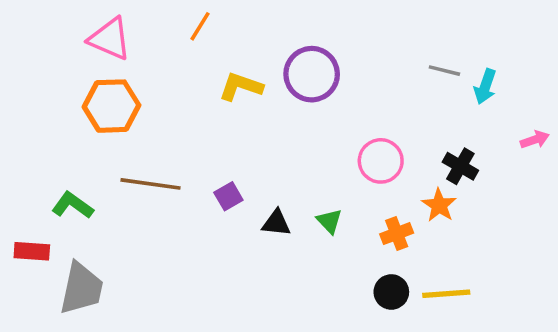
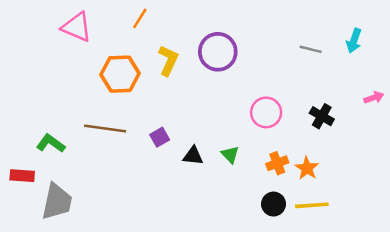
yellow L-shape: (241, 87) -> (168, 60), turned 96
cyan arrow: (485, 87) -> (354, 41), moved
orange hexagon: (111, 106) -> (120, 74), moved
orange star: (439, 205) -> (307, 168), moved

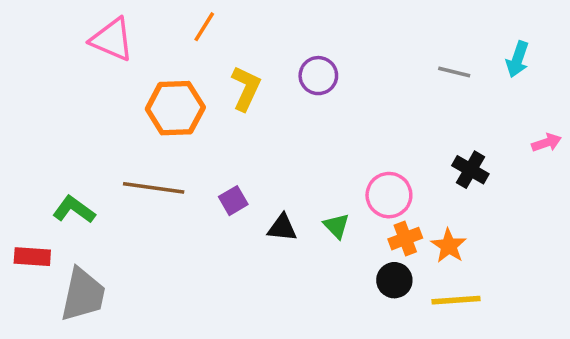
purple circle: (218, 52) -> (318, 76), size x0.7
pink circle: (266, 112) -> (389, 195), moved
black circle: (274, 204) -> (394, 280), moved

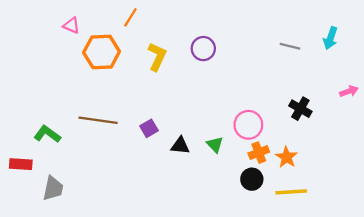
pink triangle: (112, 39) -> (72, 25), size x0.6
orange hexagon: (175, 108) -> (102, 52), moved
gray trapezoid: (83, 295) -> (53, 188), size x0.7

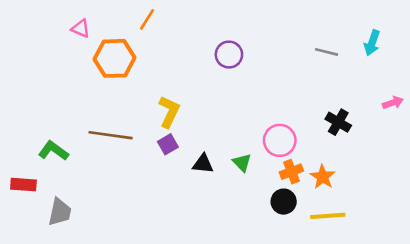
yellow L-shape: (157, 57) -> (169, 112), moved

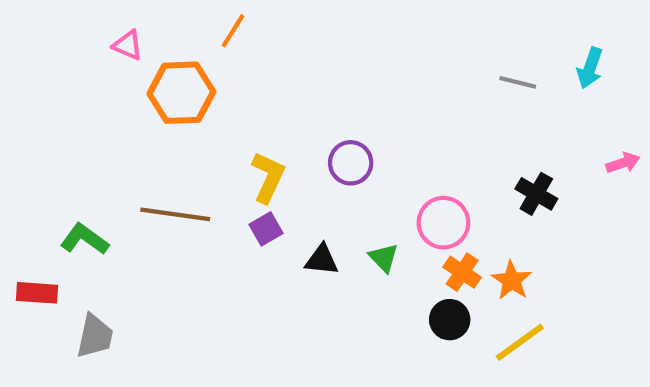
purple circle: (229, 55) -> (351, 163), moved
orange cross: (291, 172) -> (462, 272), turned -35
yellow line: (328, 216) -> (520, 342), turned -32

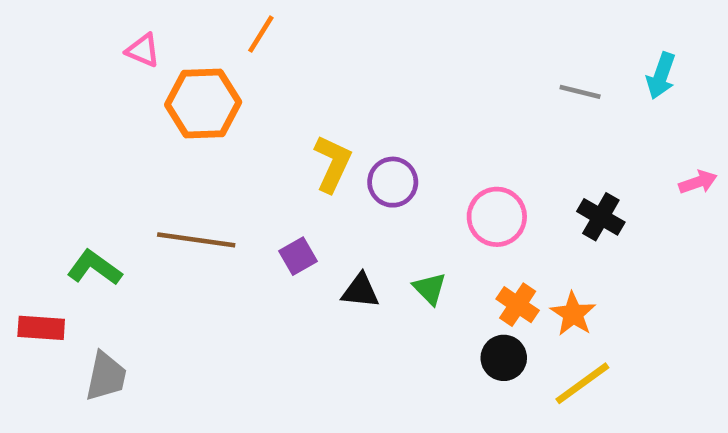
yellow L-shape: (268, 177) -> (333, 164), moved
pink circle: (443, 223) -> (497, 217), moved

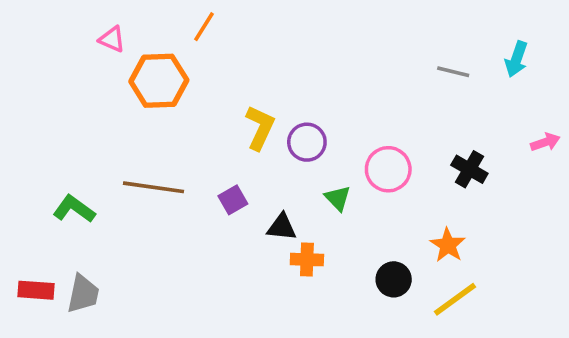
green triangle: (430, 288) -> (338, 198), moved
orange cross: (518, 305) -> (307, 260), moved, turned -32
red rectangle: (41, 328) -> (36, 290), moved

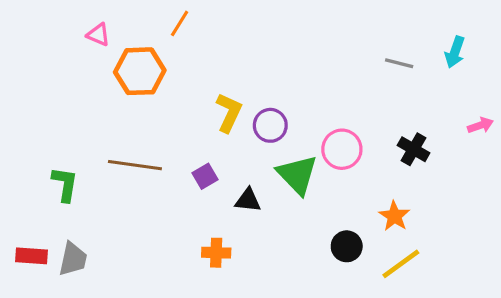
green triangle: (338, 198) -> (297, 175), size x1.8
green L-shape: (74, 209) -> (65, 184), turned 63
orange cross: (307, 260) -> (216, 253), moved

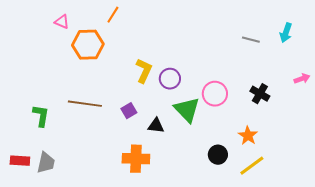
orange cross: (216, 253) -> (136, 159), size x1.5

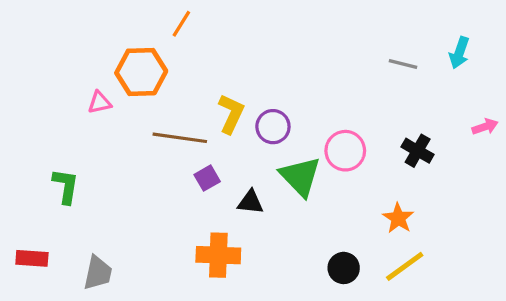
pink triangle: (62, 22) -> (99, 103), moved, turned -35
brown line: (85, 104) -> (180, 138), moved
black circle: (218, 155) -> (344, 268), moved
gray trapezoid: (46, 163) -> (98, 273), moved

